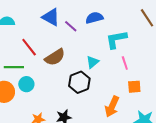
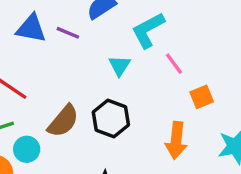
brown semicircle: (55, 57) -> (63, 121), moved
cyan triangle: (93, 62) -> (119, 66), moved

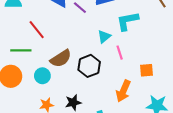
pink line: (174, 64) -> (120, 53), moved
cyan circle: (27, 149) -> (42, 76), moved

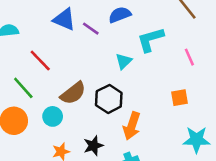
green line: (21, 50) -> (23, 88), turned 54
pink line: (120, 53) -> (189, 57), moved
orange arrow: (123, 91) -> (132, 126), moved

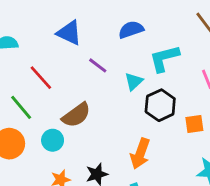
purple line: (91, 29) -> (98, 65), moved
black hexagon: (109, 99) -> (160, 105), moved

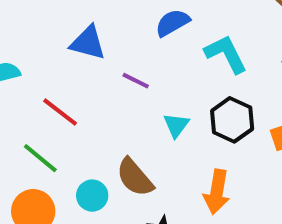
cyan L-shape: (164, 58) -> (226, 54), turned 88
cyan triangle: (134, 81) -> (176, 125), moved
brown semicircle: (76, 115) -> (135, 177), moved, turned 96

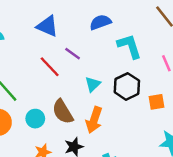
red line: (60, 112) -> (50, 67), moved
orange arrow: (217, 192) -> (94, 120), moved

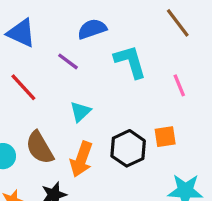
purple line: (73, 54) -> (68, 61), moved
black hexagon: (127, 86) -> (128, 148), moved

